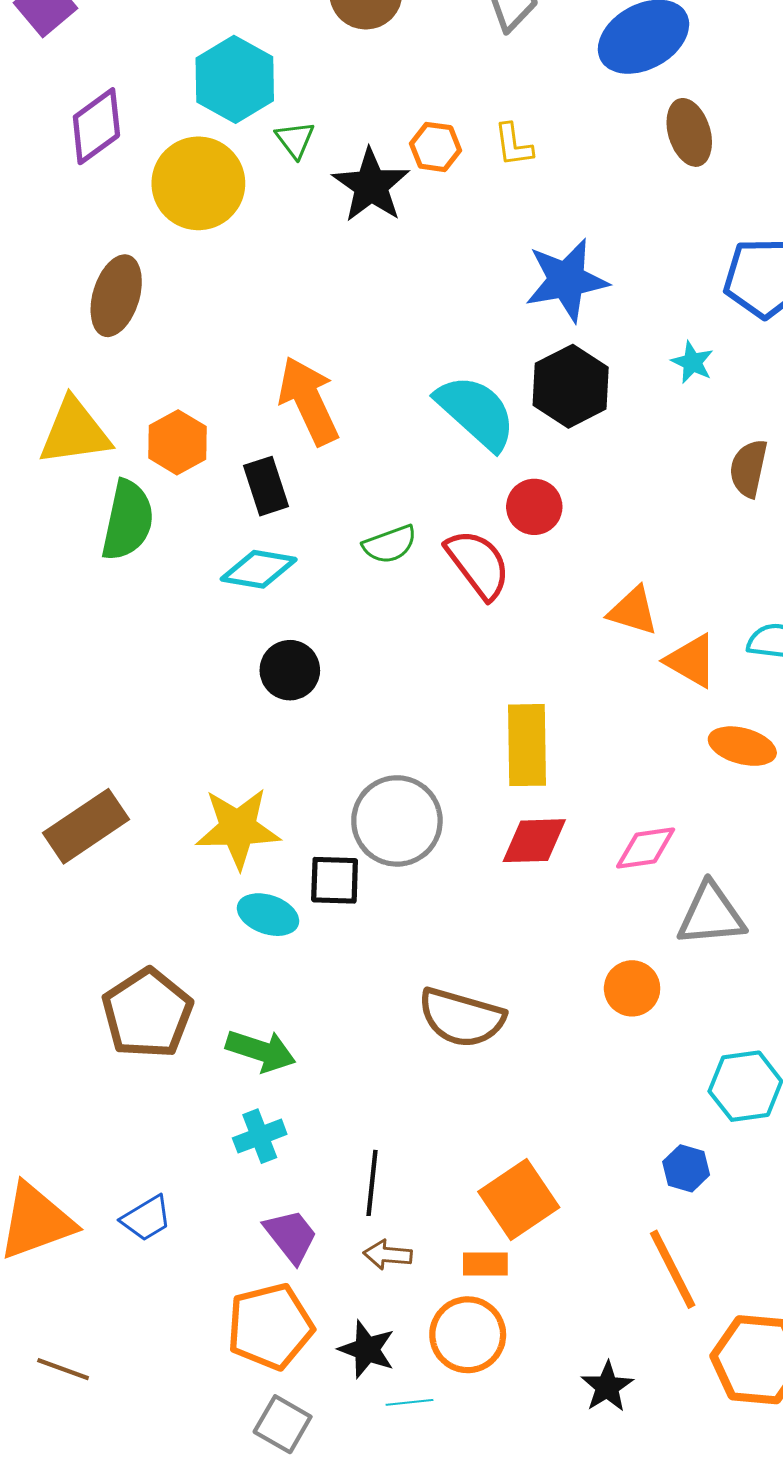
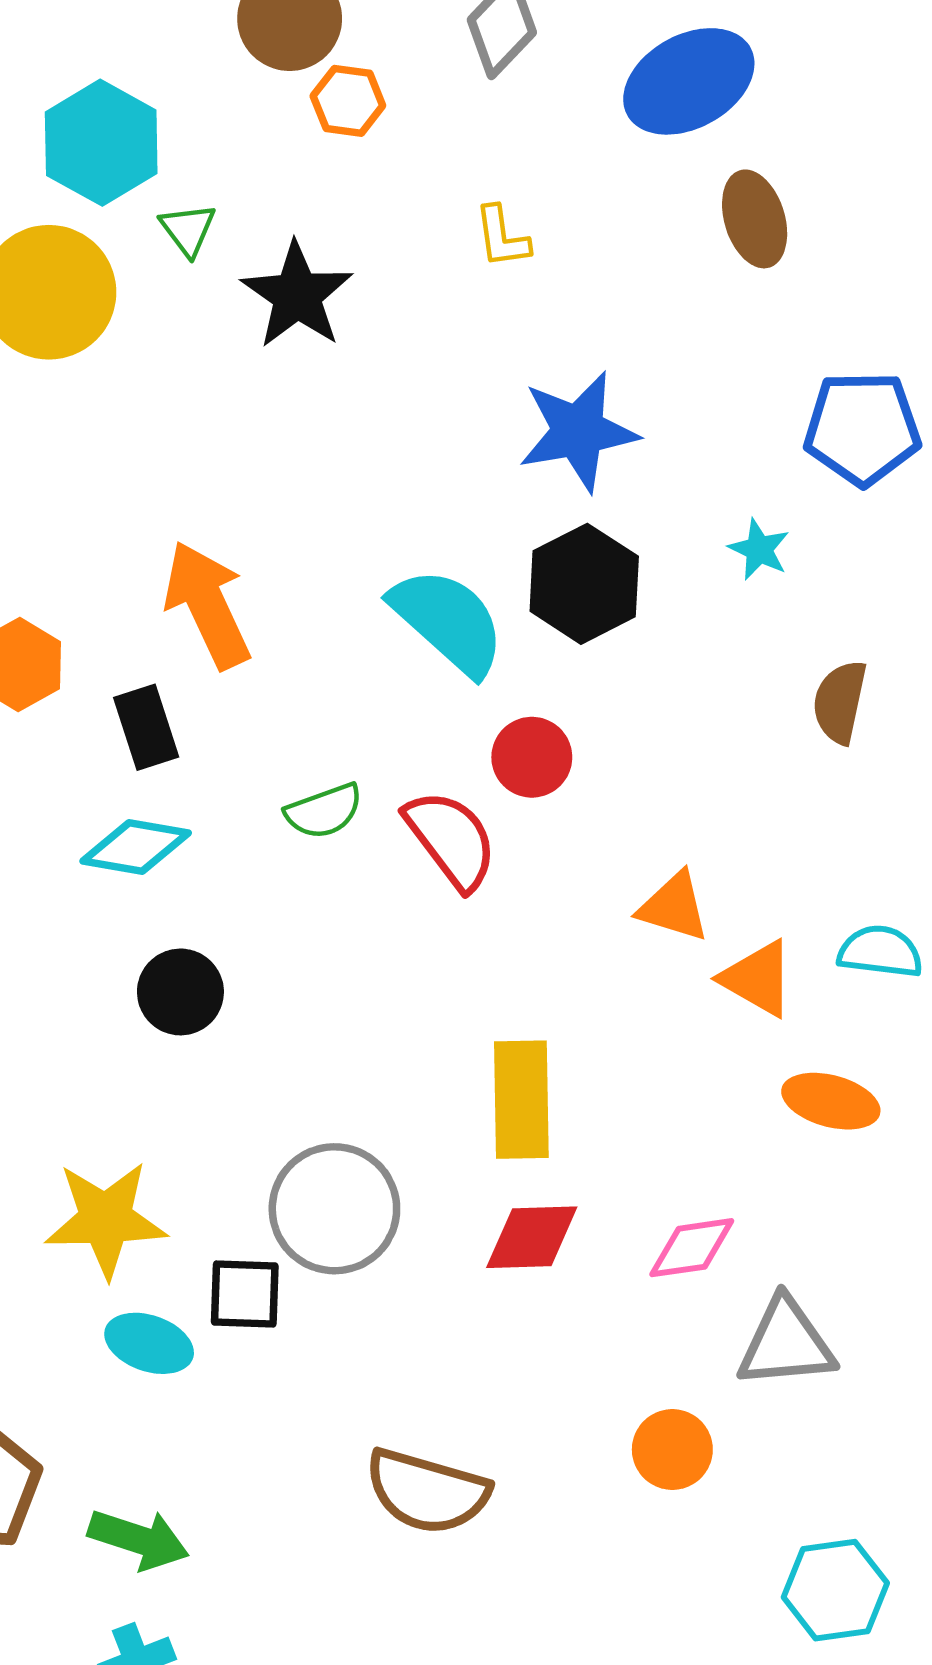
orange hexagon: (435, 147) -> (348, 101), moved

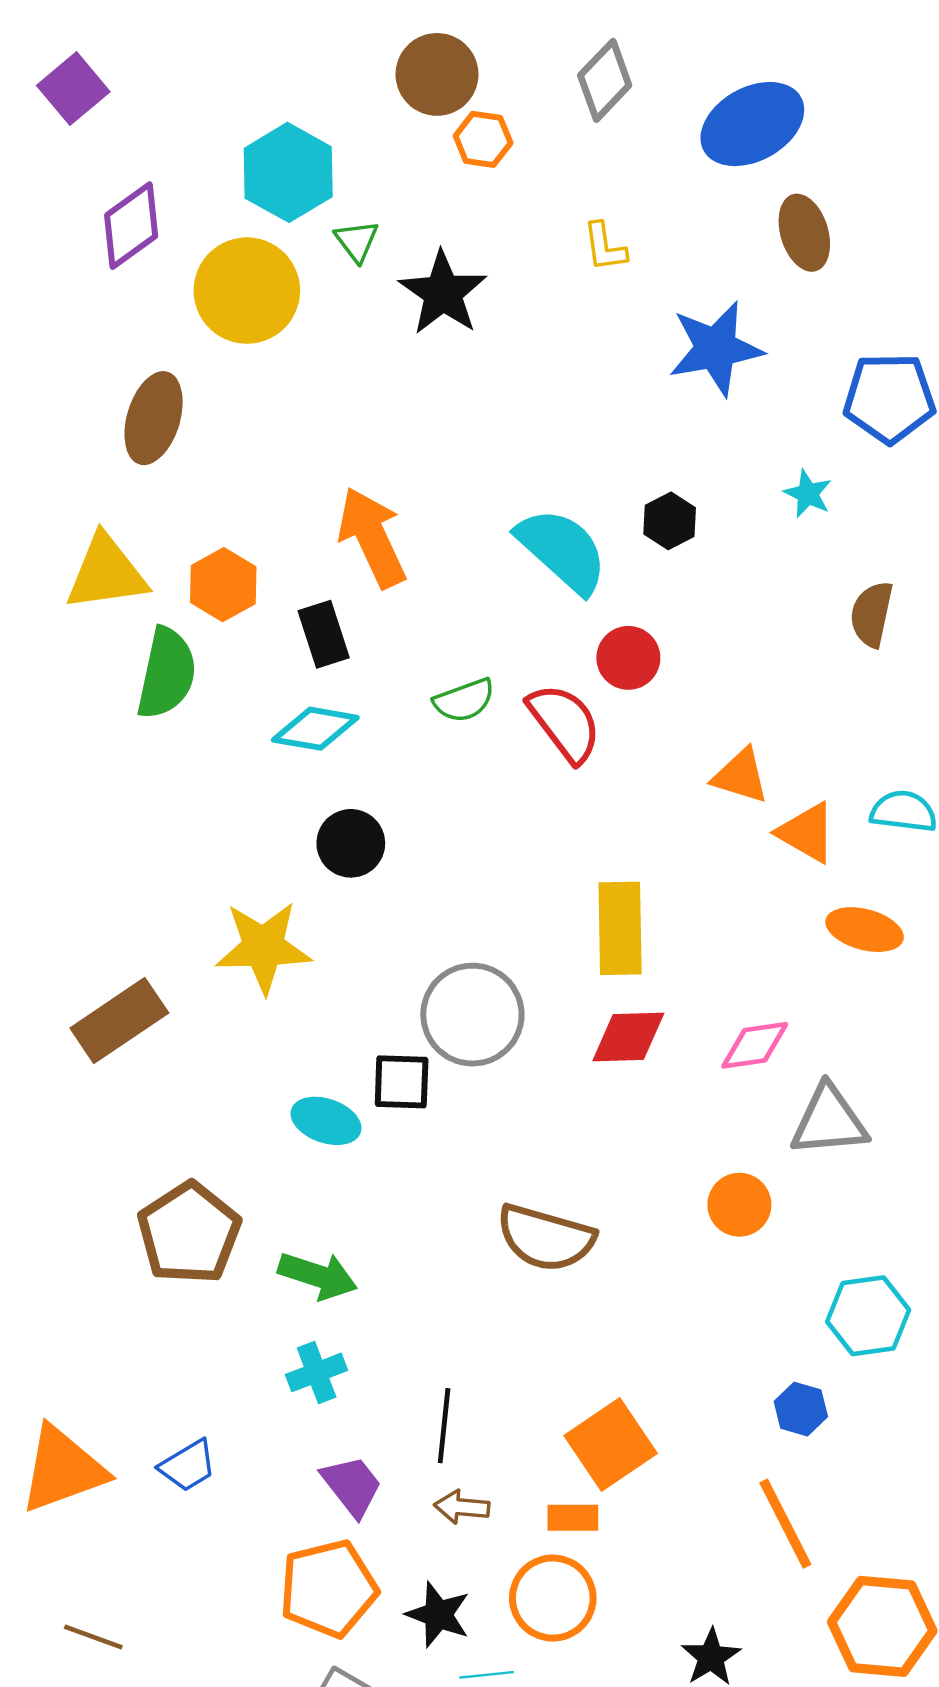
blue star: (578, 431) -> (716, 348), moved
black hexagon: (584, 584) -> (670, 521), size x0.6
yellow star: (106, 1219) -> (263, 947), moved

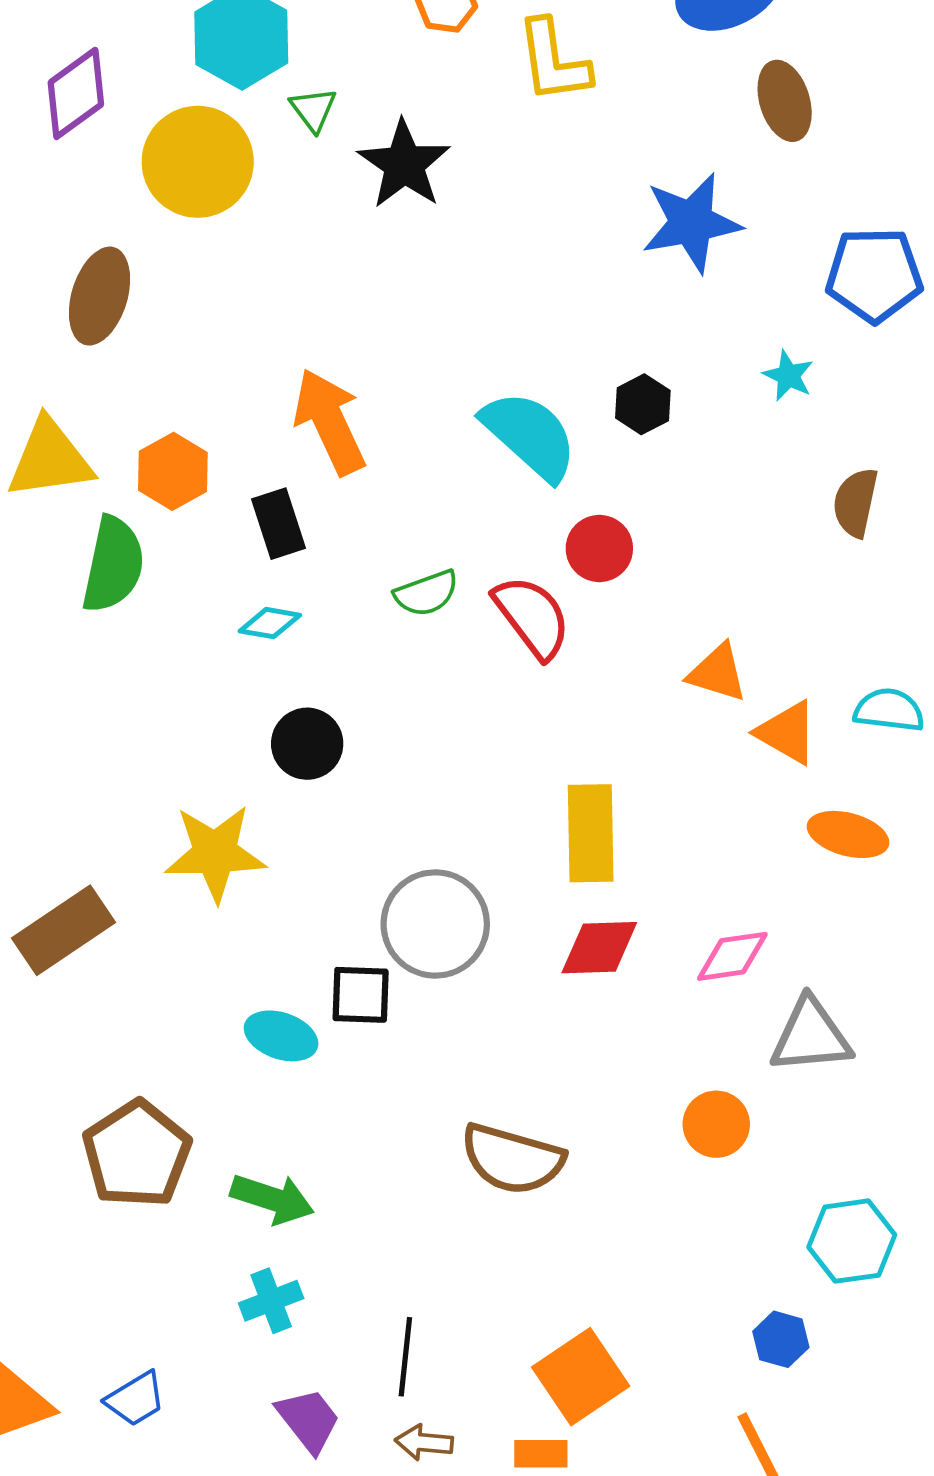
yellow L-shape: (605, 247) -> (553, 61), moved, size x1.6
cyan diamond: (315, 729) -> (270, 623), size x0.7

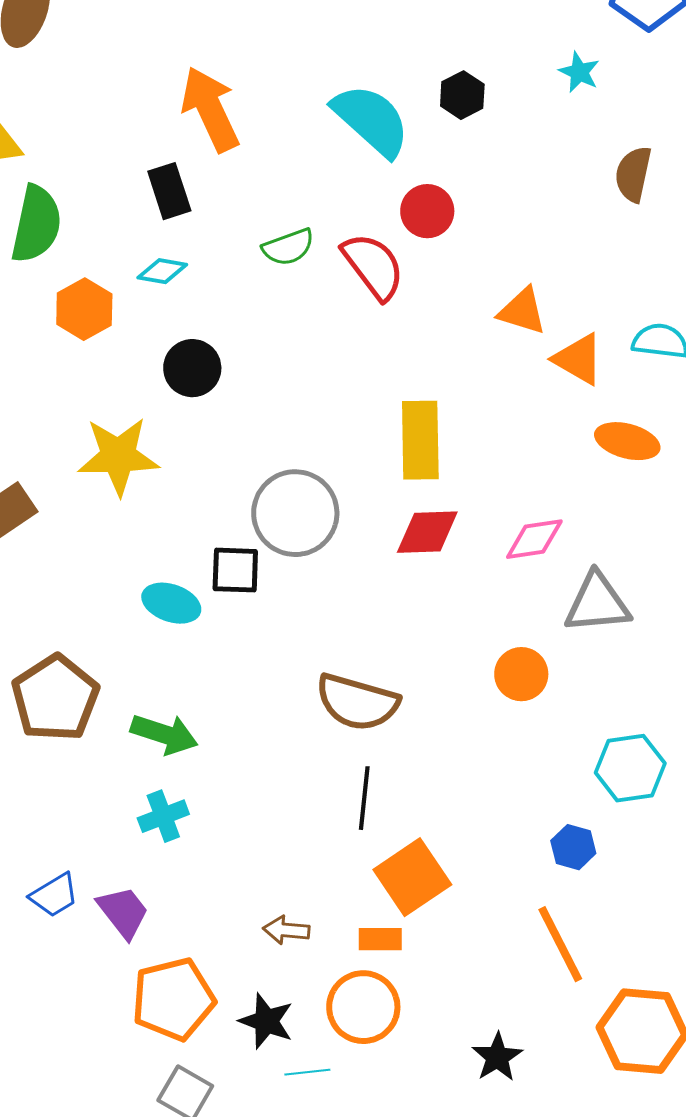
orange hexagon: (173, 471) -> (84, 309), moved
black line: (405, 1357) -> (364, 798), moved
purple trapezoid: (308, 1420) -> (123, 912), moved

